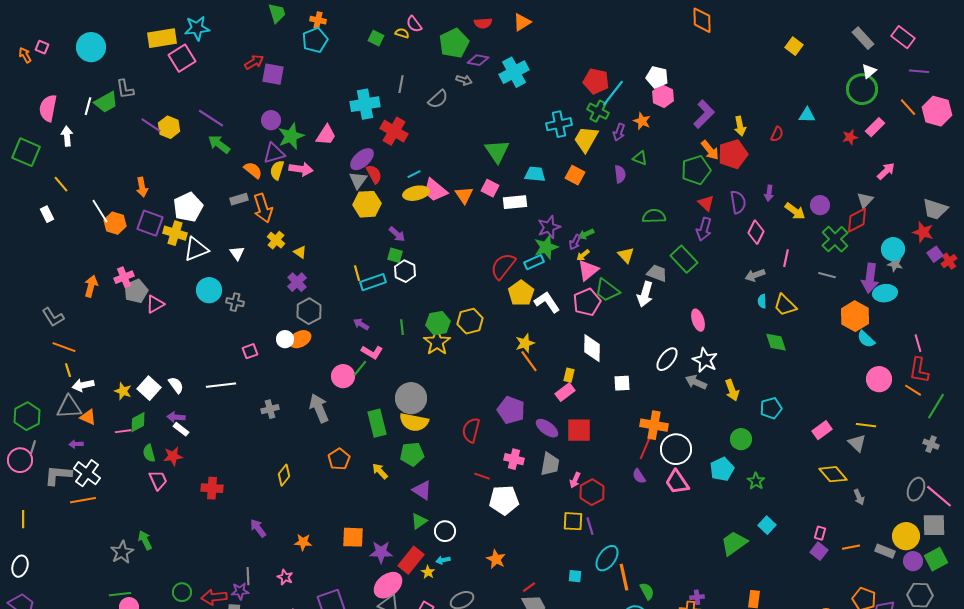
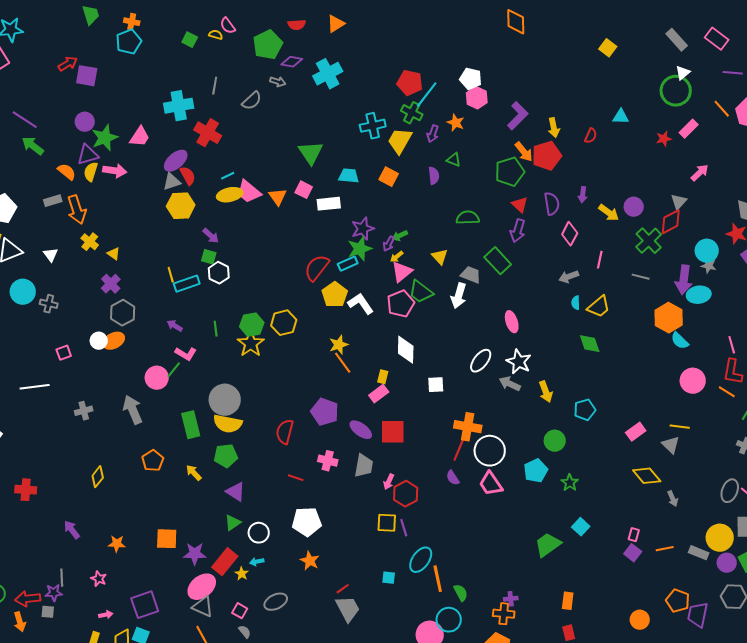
gray triangle: (358, 180) -> (172, 182), turned 36
yellow trapezoid: (785, 305) -> (599, 307), turned -85
white pentagon: (504, 500) -> (307, 522), moved

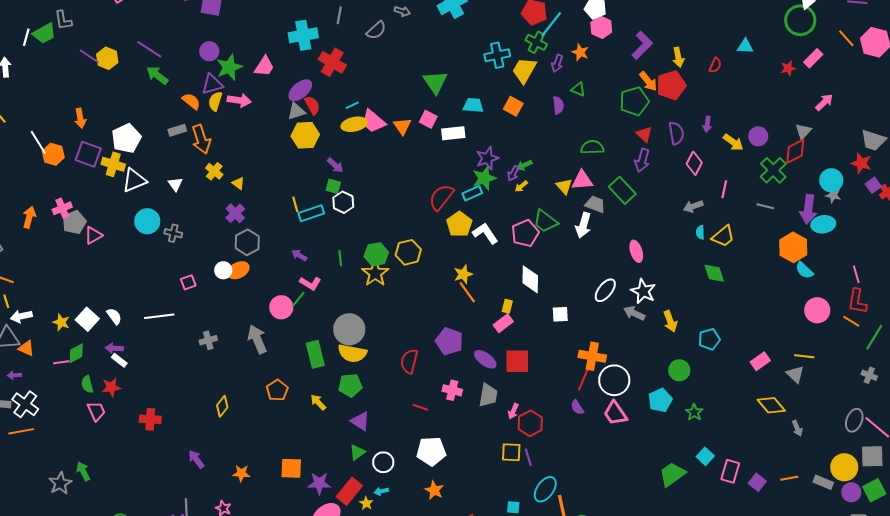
pink triangle: (402, 272) -> (582, 180), moved, turned 35
pink rectangle: (634, 535) -> (730, 471), moved, size x1.6

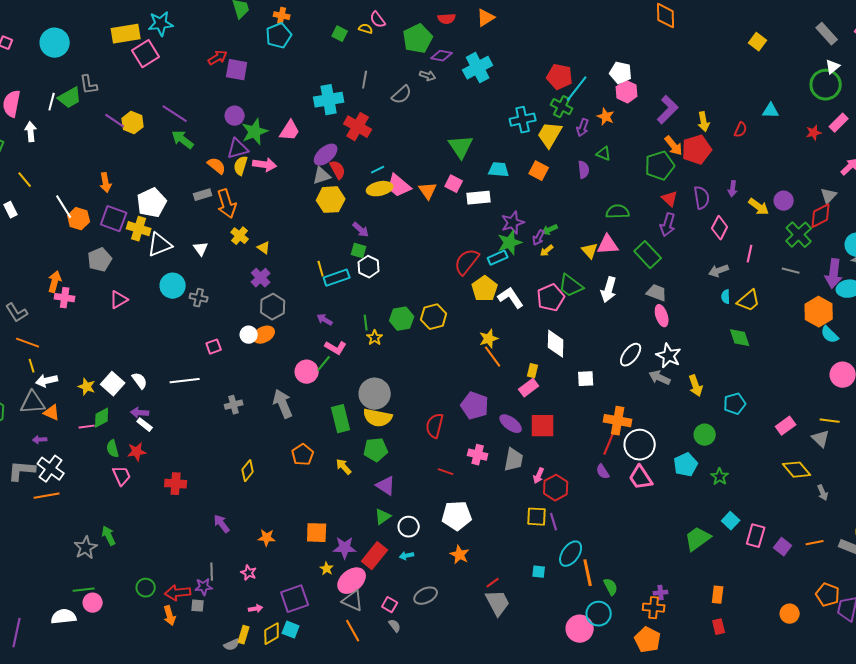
gray trapezoid: (595, 204) -> (657, 293), moved
pink cross: (62, 208) -> (65, 298), moved, turned 30
gray pentagon: (74, 222) -> (100, 260), moved
yellow star: (375, 273) -> (375, 338), moved, size x0.6
yellow star: (366, 503) -> (327, 569), moved

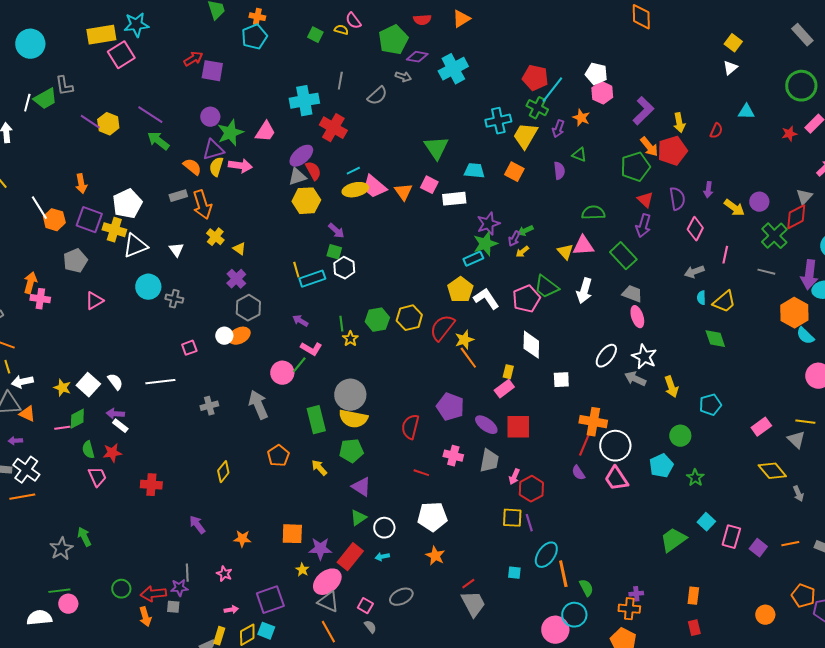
white triangle: (833, 67) -> (730, 68), moved
red semicircle: (467, 262) -> (442, 328), moved

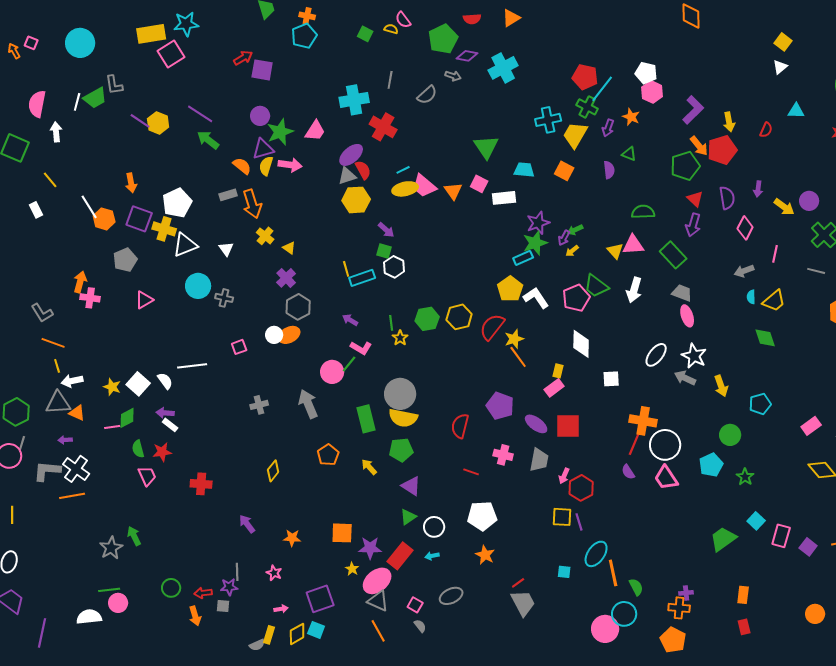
white line: (160, 382) -> (192, 366), moved
red arrow: (153, 594) -> (203, 593), size x0.7

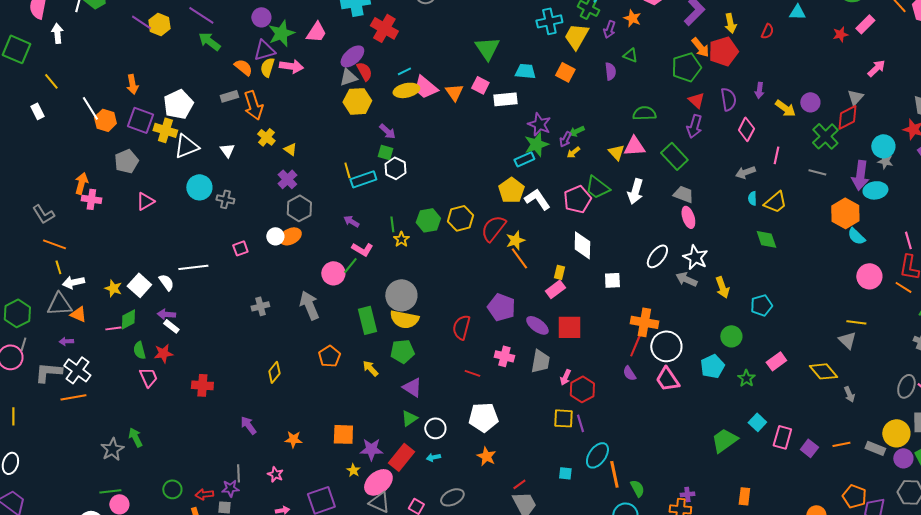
purple star: (538, 223) -> (539, 124), turned -30
pink rectangle: (811, 426) -> (776, 361), moved

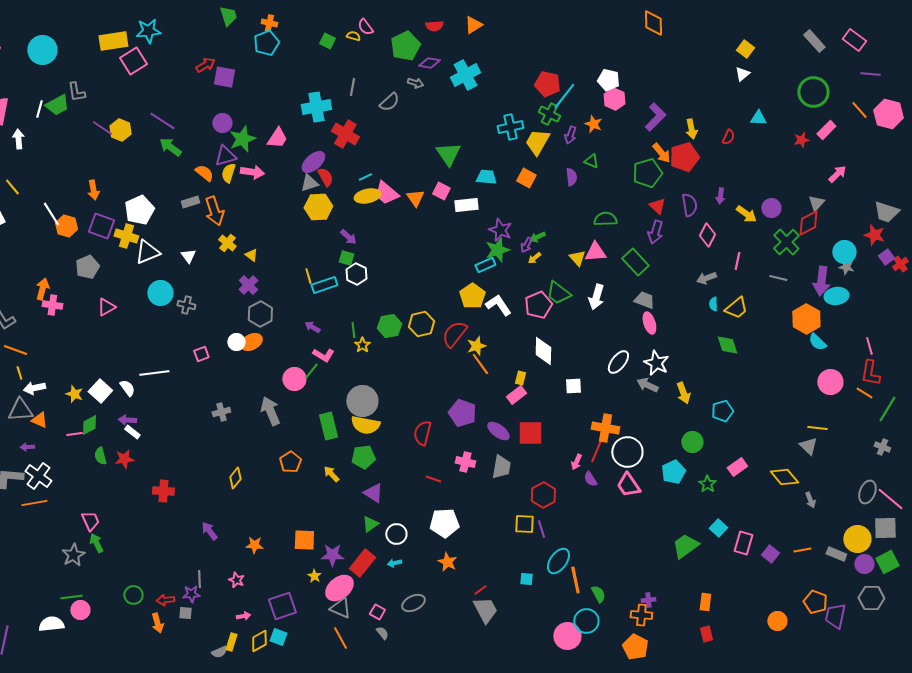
pink trapezoid: (148, 377) -> (90, 521), moved
pink arrow: (565, 377) -> (576, 462), moved

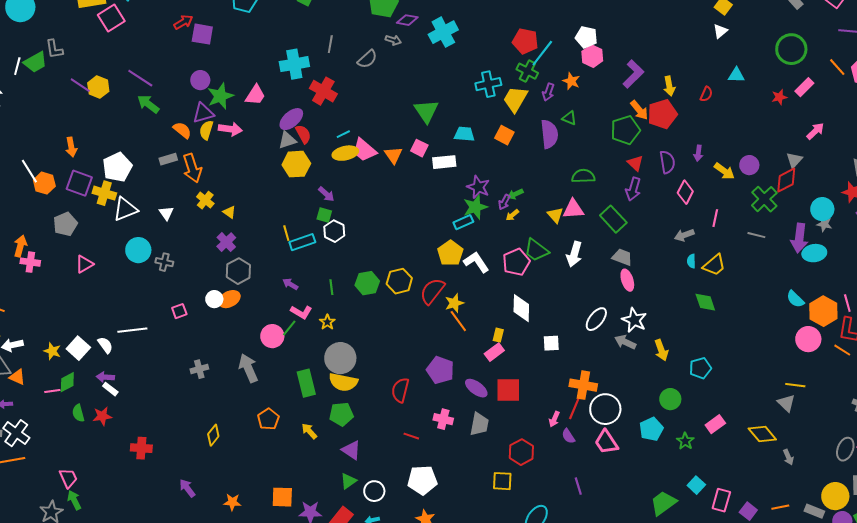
purple semicircle: (571, 177) -> (549, 134), size x1.6
orange hexagon: (806, 319) -> (823, 311), moved
yellow star: (362, 345) -> (327, 322), moved
purple line: (541, 529) -> (578, 486), moved

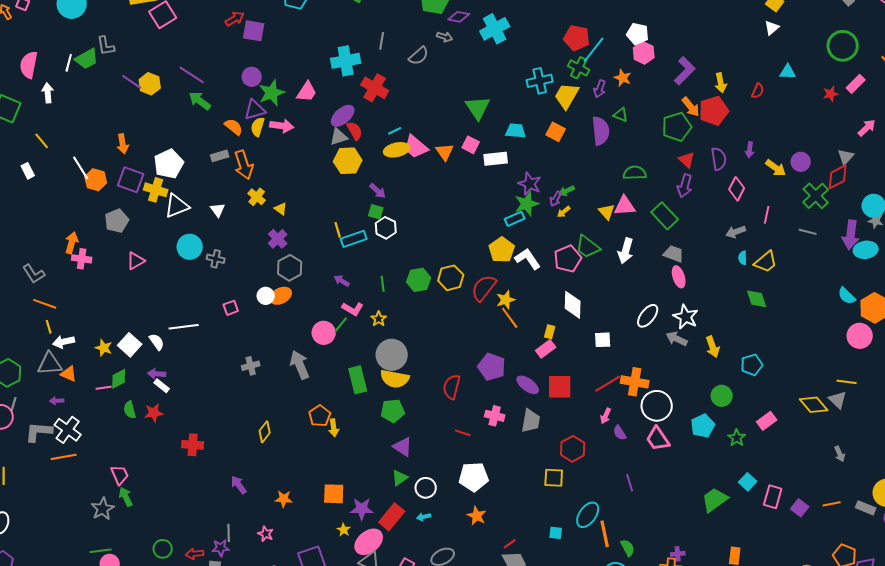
red line: (575, 406) -> (608, 384), moved, turned 36
yellow arrow: (309, 431) -> (334, 428), moved, turned -144
yellow diamond: (762, 434) -> (814, 405), moved

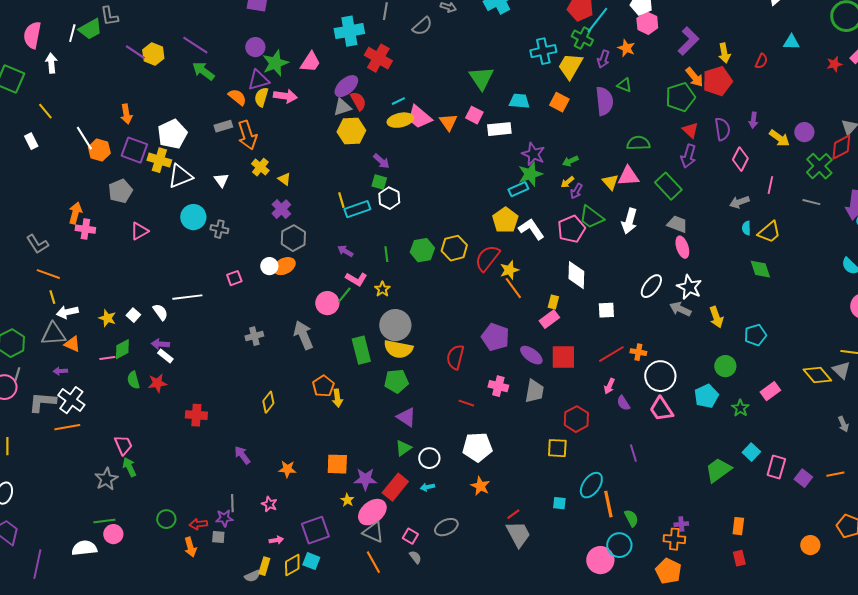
purple arrow: (556, 199) -> (576, 191), moved
white square: (130, 345) -> (133, 315), size x0.6
orange cross: (635, 382) -> (638, 352), size x0.6

